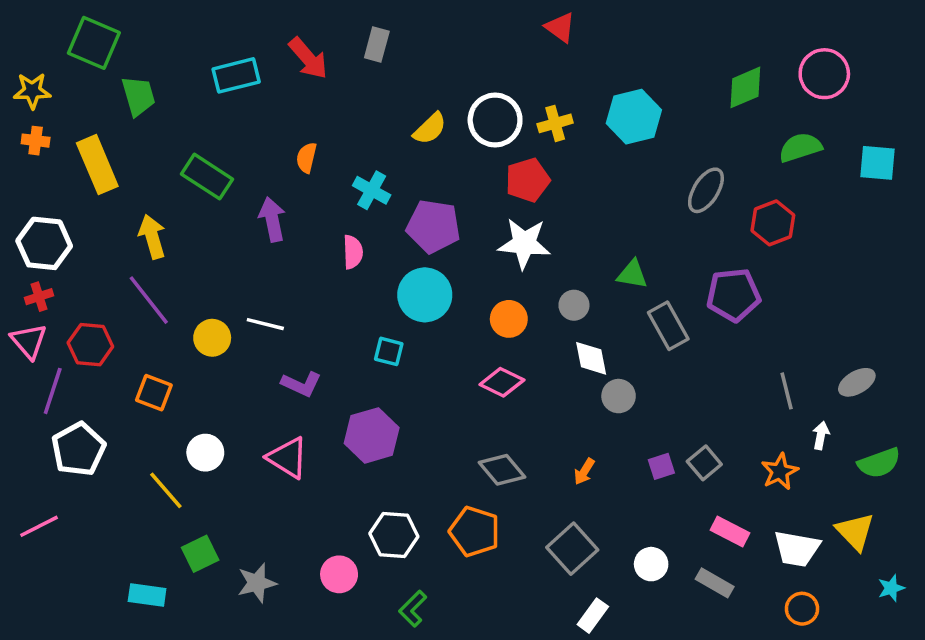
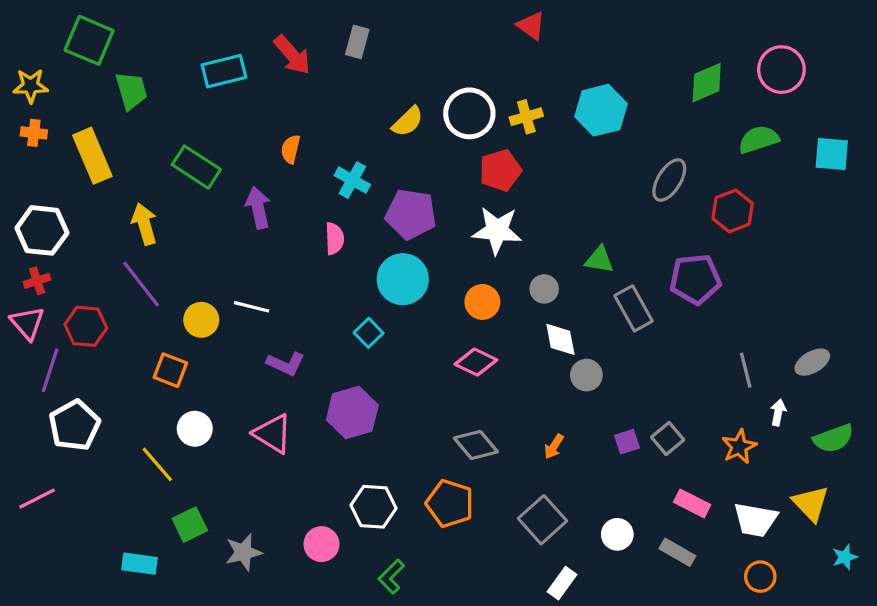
cyan square: (389, 351) -> (369, 333), turned 32
orange square: (154, 393) -> (170, 370), moved

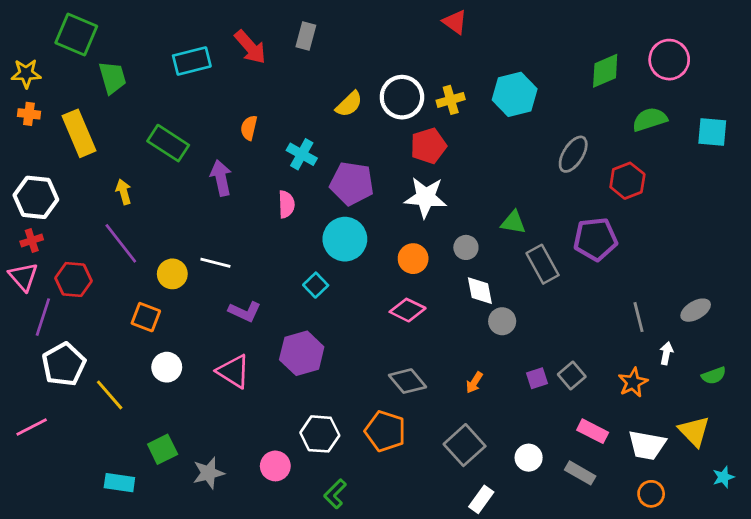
yellow arrow: (144, 224) -> (124, 192), size x0.7
green semicircle: (833, 438) -> (714, 376), size x0.7
yellow line: (157, 464) -> (110, 395), moved

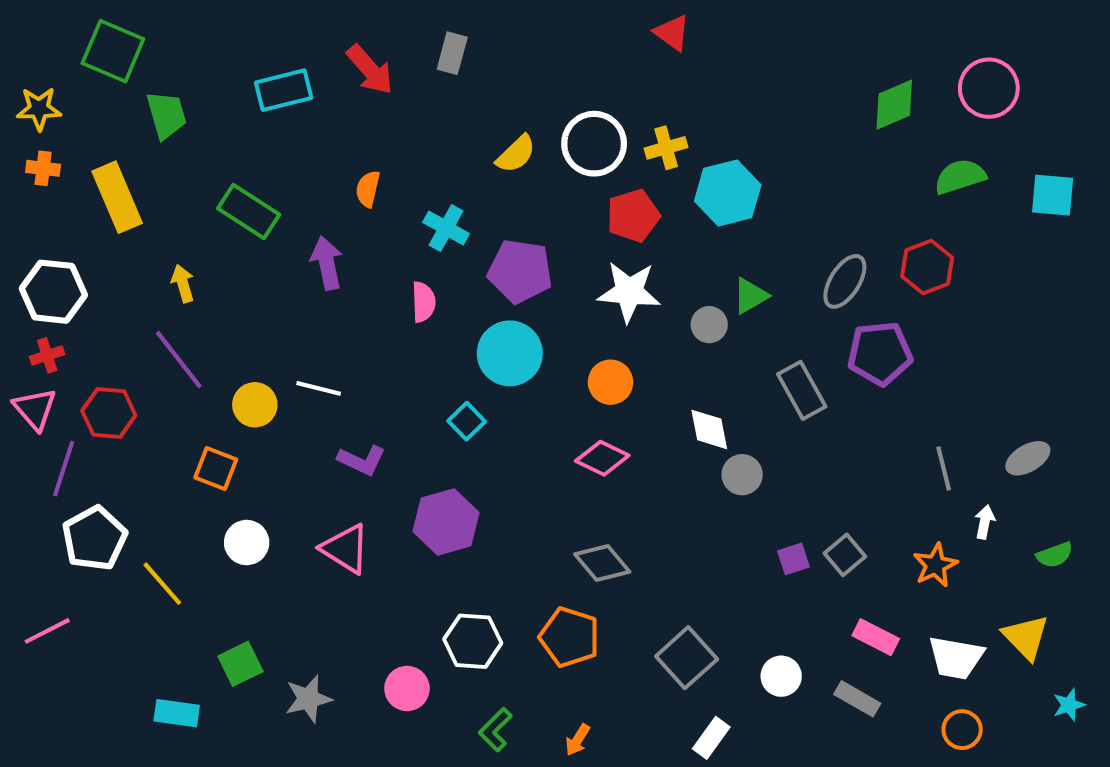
cyan hexagon: (515, 94) -> (728, 193), moved
gray ellipse: (573, 154) -> (845, 281), moved
green triangle: (513, 222) -> (750, 296), moved, turned -40
gray circle: (466, 247) -> (709, 325), moved
orange arrow: (474, 382) -> (578, 740), moved

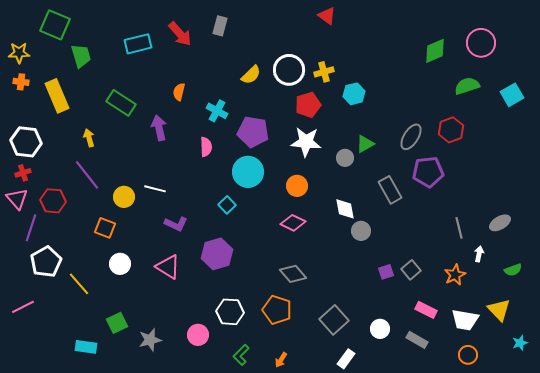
cyan hexagon: (728, 193) -> (354, 94), size x0.7
cyan square: (1053, 195) -> (512, 95), turned -35

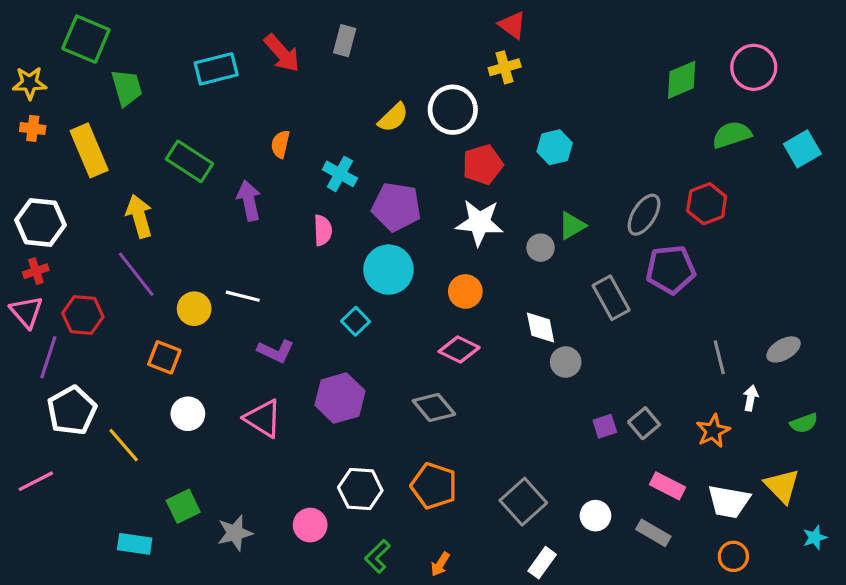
yellow cross: (324, 72) -> (505, 67), moved
yellow arrow: (89, 138) -> (139, 216), size x1.5
gray diamond: (293, 274) -> (434, 407), moved

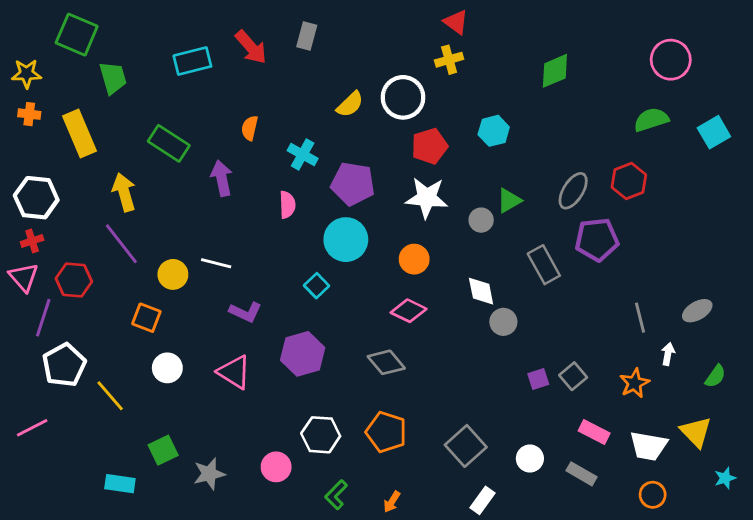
green diamond: (682, 80) -> (555, 71), moved
green semicircle: (804, 423) -> (715, 376), turned -35

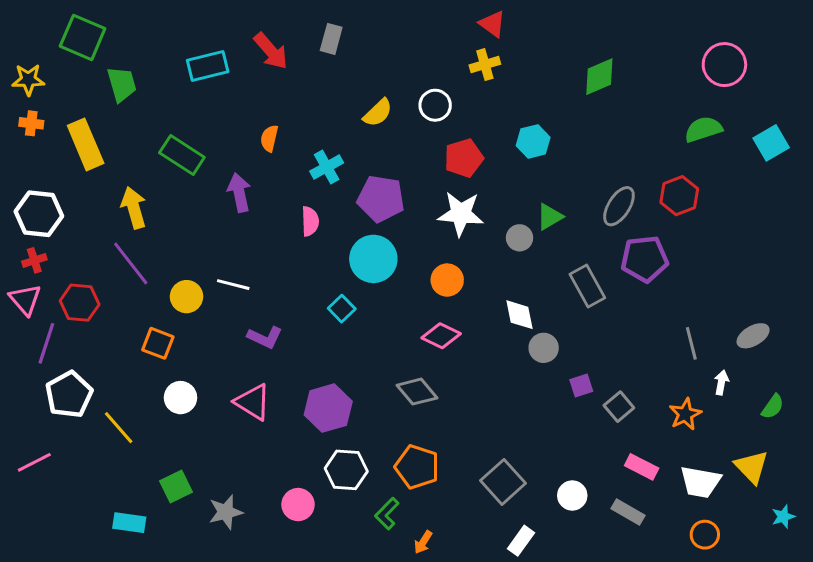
white circle: (403, 97) -> (435, 105), size x0.7
cyan cross: (303, 155) -> (327, 167), turned 32
purple hexagon: (303, 354) -> (328, 408), moved
purple square: (538, 379) -> (581, 385), moved
green L-shape: (336, 495) -> (387, 514), moved

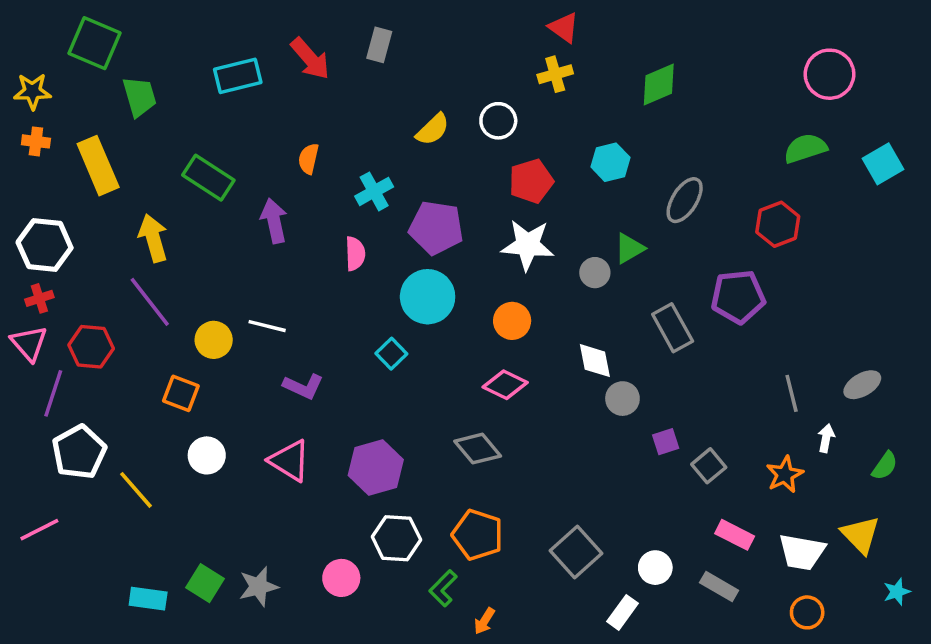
green diamond: (599, 77) -> (659, 85), moved
gray ellipse: (619, 206) -> (685, 200), moved
green square: (176, 486) -> (205, 583), moved, turned -32
white rectangle: (521, 541) -> (622, 612), moved

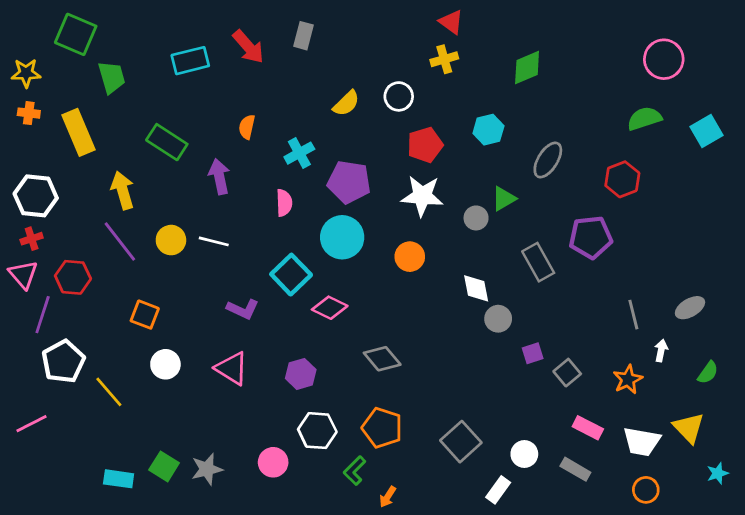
white line: (267, 326) -> (214, 241), moved
yellow circle: (214, 340) -> (171, 240), moved
cyan square: (391, 354) -> (291, 275), moved, size x1.6
pink diamond: (505, 385) -> (330, 308), moved
purple hexagon: (376, 468) -> (301, 374), size x0.7

